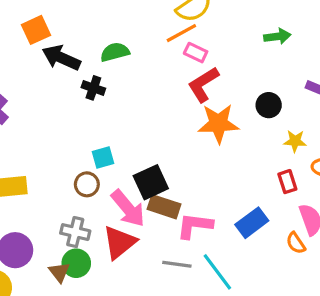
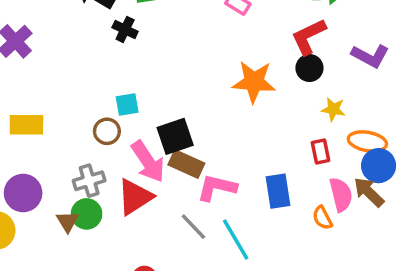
red L-shape: (203, 84) -> (309, 37), moved
blue rectangle: (252, 223) -> (278, 191), turned -68
gray cross: (75, 232) -> (89, 181), turned -36
gray line: (177, 264) -> (193, 227), turned 32

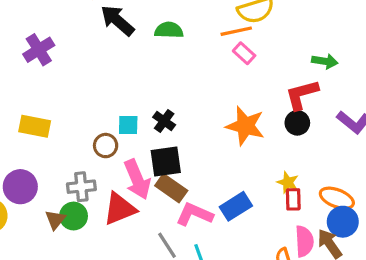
black cross: (125, 30) -> (164, 121), moved
yellow star: (333, 109) -> (288, 182), moved
blue rectangle: (278, 191) -> (236, 206), moved, turned 56

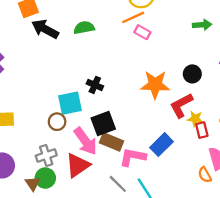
red L-shape: (302, 95) -> (181, 105), moved
black cross: (164, 121) -> (95, 85), moved
cyan square: (128, 125) -> (70, 103), size x1.5

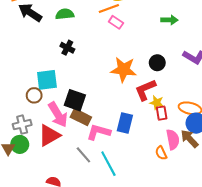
black cross: (95, 85) -> (67, 48), moved
black square: (103, 123) -> (75, 100), turned 35
blue rectangle: (161, 145) -> (125, 123), turned -36

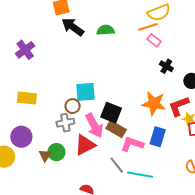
black cross: (67, 48) -> (166, 66), moved
orange star: (124, 70) -> (154, 103), moved
gray cross: (22, 125) -> (65, 123), moved
cyan line: (108, 164) -> (140, 175), turned -55

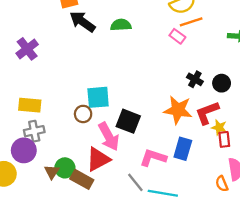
orange line: (148, 27) -> (191, 22), moved
black cross: (166, 66) -> (195, 79), moved
gray cross: (65, 123) -> (34, 131), moved
brown rectangle: (116, 129) -> (82, 179), moved

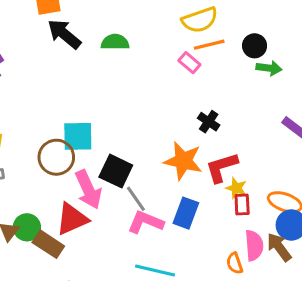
black circle: (222, 83) -> (255, 46), moved
brown circle: (83, 114) -> (56, 157), size x1.5
gray line: (135, 182) -> (136, 199), moved

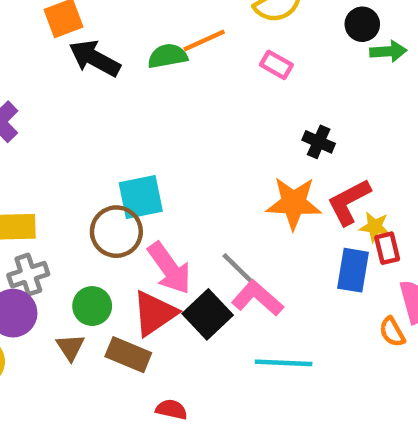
orange line: (209, 45) -> (204, 41), moved
black square: (116, 171) -> (208, 314), moved, turned 32
blue rectangle: (186, 213) -> (353, 270), moved
pink L-shape: (145, 222) -> (257, 298), turned 30
green circle: (27, 227) -> (92, 306), moved

